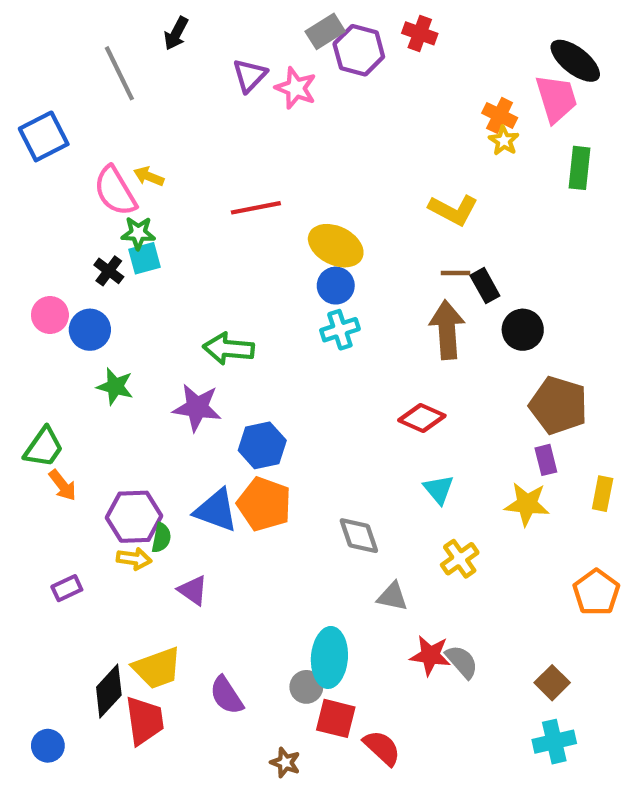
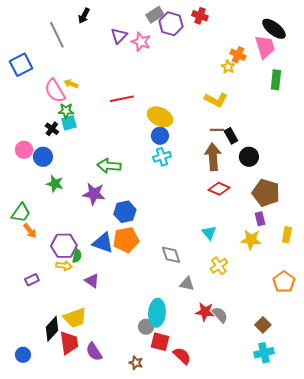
yellow star: (504, 141) -> (228, 67), moved
red diamond: (422, 418) -> (219, 189), moved
orange pentagon: (264, 504) -> (126, 240), turned -30
purple semicircle: (226, 695) -> (94, 352), moved

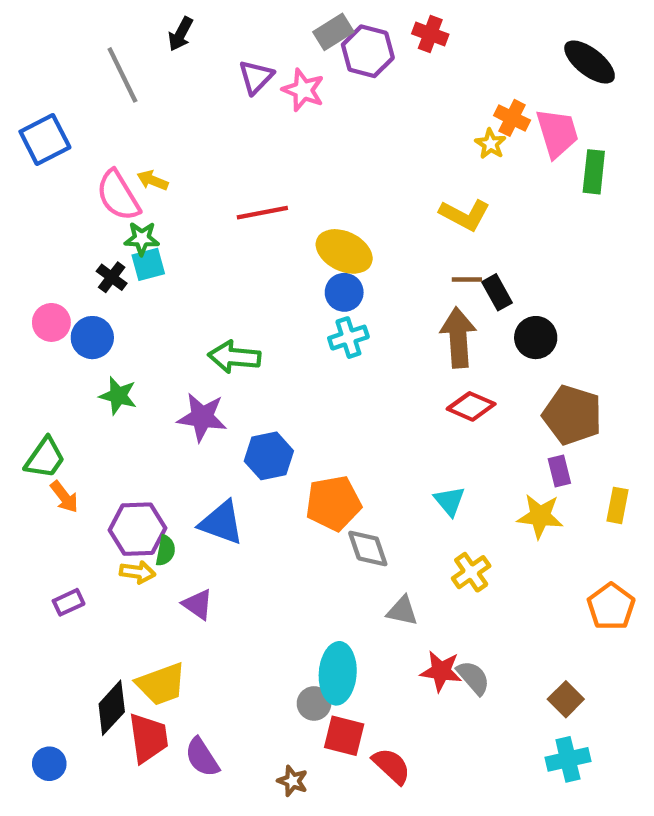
pink trapezoid: (265, 47) -> (557, 133), moved
orange pentagon: (126, 240) -> (333, 503), moved

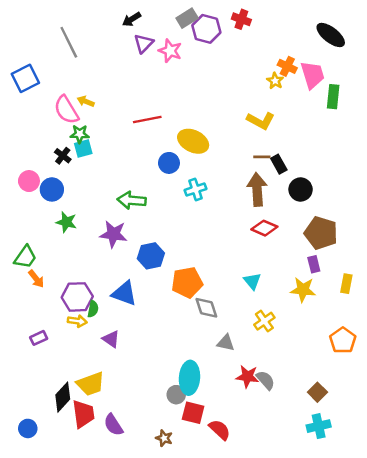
black arrow: (181, 34) -> (132, 19), moved, turned 30
blue circle: (344, 292) -> (169, 163), moved

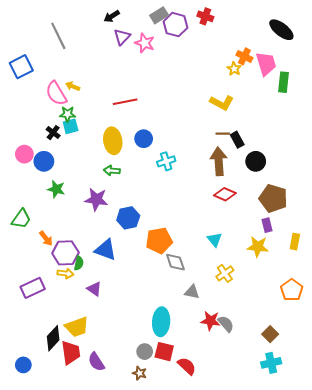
yellow ellipse: (193, 141) -> (113, 141), moved, turned 55
green arrow: (132, 200) -> (112, 171), size x0.7
orange arrow: (36, 279) -> (46, 238), moved
purple rectangle: (39, 338) -> (33, 288), size x1.6
gray circle: (176, 395) -> (145, 352), moved

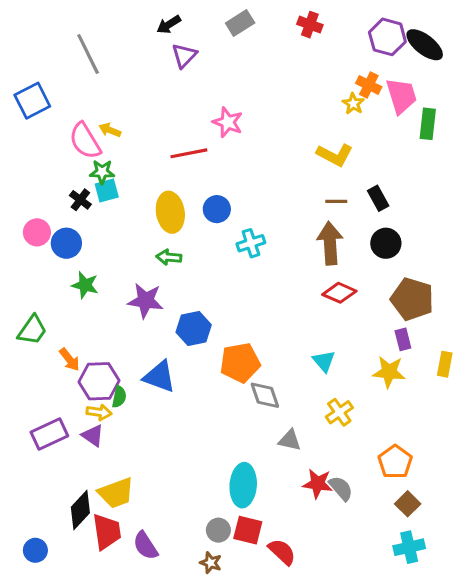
purple hexagon: (175, 25) -> (387, 37), moved
pink star: (145, 43) -> (228, 122), moved
black rectangle: (237, 140) -> (378, 198), moved
purple triangle: (94, 289) -> (93, 436), moved
orange pentagon: (292, 290) -> (395, 462), moved

